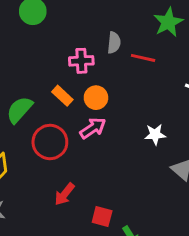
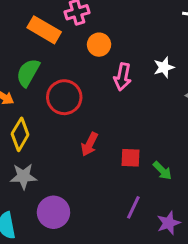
orange rectangle: (62, 96) -> (44, 30), moved, size x1.5
pink arrow: (93, 128) -> (123, 77), moved, turned 148

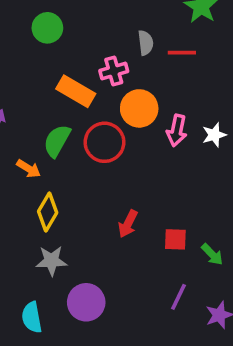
orange circle: (99, 45) -> (139, 108), size x1.4
pink arrow: (123, 77) -> (177, 130), moved
red circle: (64, 97) -> (104, 142), moved

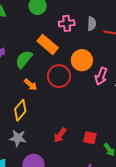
pink cross: (114, 71) -> (67, 23), moved
green semicircle: (57, 141) -> (24, 59), moved
orange arrow: (29, 169) -> (31, 85), moved
red arrow: (128, 224) -> (60, 135), moved

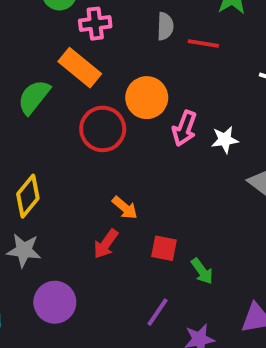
pink cross: (67, 23) -> (95, 24), moved
orange arrow: (31, 85) -> (125, 208), moved

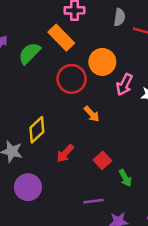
yellow diamond: (28, 196) -> (37, 130), moved
orange arrow: (125, 208) -> (92, 114), moved
red square: (164, 248) -> (102, 160), turned 30
purple line: (158, 312) -> (94, 201), turned 42

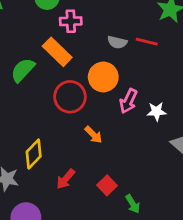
gray semicircle: (119, 17) -> (117, 42), moved, turned 96

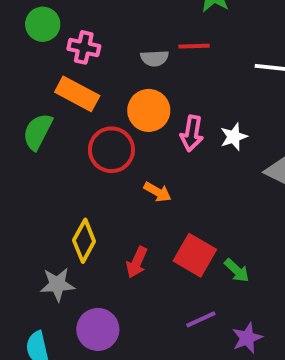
pink cross: (71, 21) -> (84, 47), turned 30
red square: (107, 185) -> (195, 255), size x1.5

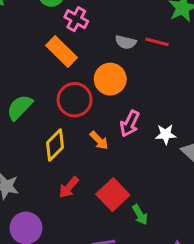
green semicircle: (38, 132) -> (20, 107), moved
pink arrow: (192, 133) -> (130, 124), moved
white star: (234, 137) -> (166, 134), moved
yellow diamond: (84, 241) -> (55, 145), moved

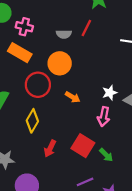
red line: (157, 42) -> (86, 28), turned -63
pink arrow: (130, 124) -> (104, 117), moved
orange arrow: (99, 140) -> (73, 97), moved

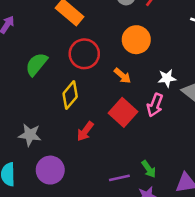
orange circle: (60, 63) -> (136, 40), moved
red square: (83, 146) -> (123, 112), moved
green arrow: (106, 155) -> (149, 169), moved

